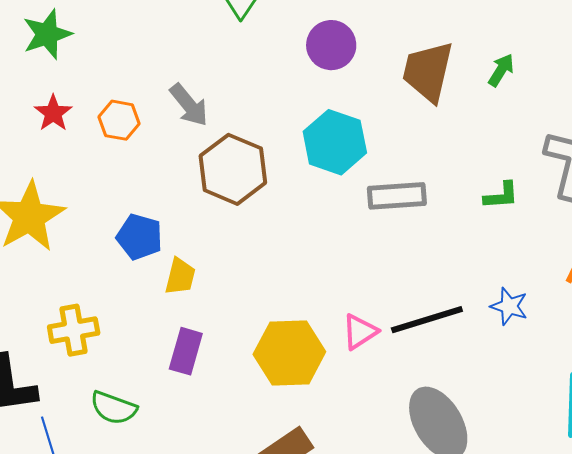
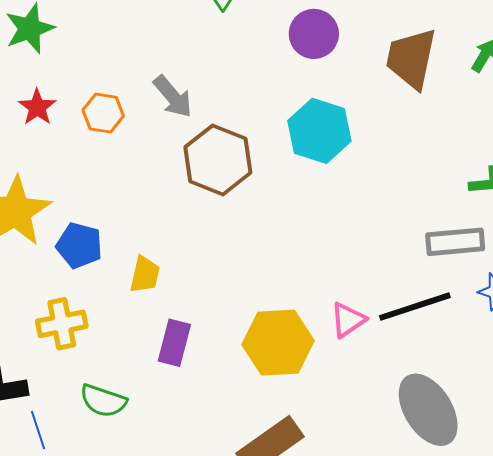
gray rectangle: (397, 196) -> (455, 242), moved
blue pentagon: (139, 237) -> (79, 245), moved
yellow trapezoid: (180, 276) -> (145, 275), moved

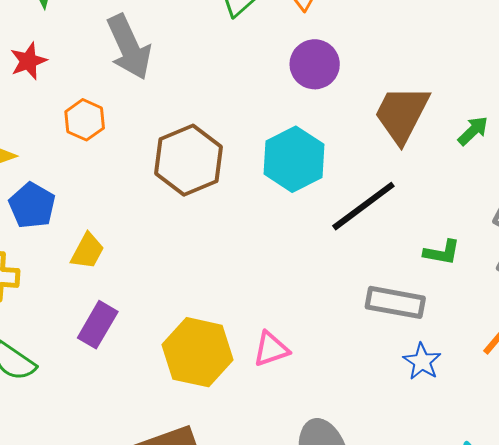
gray arrow: (173, 96) -> (129, 47), moved, size x1.4
orange hexagon: (103, 113) -> (85, 120), moved
black line: (415, 307) -> (363, 206), moved, turned -34

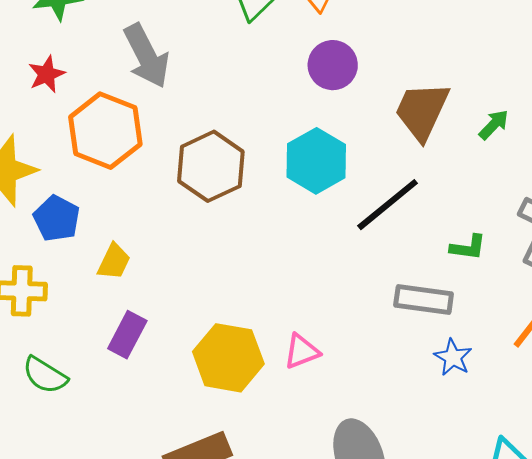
orange hexagon: (85, 120) -> (105, 131), size x1.8

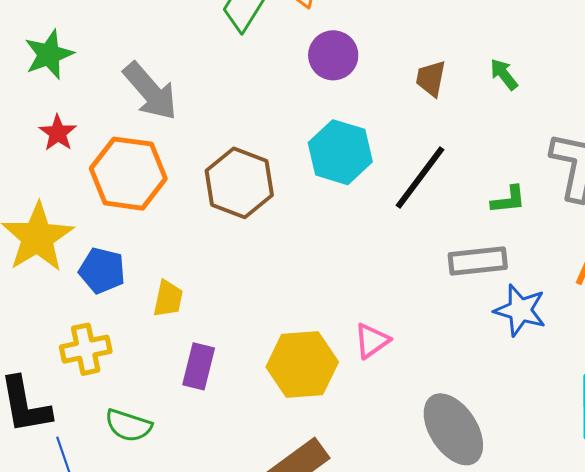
brown trapezoid: (422, 111) -> (431, 78), size x0.6
green arrow: (494, 125) -> (504, 74), turned -68
blue star: (453, 357) -> (520, 310), size x1.4

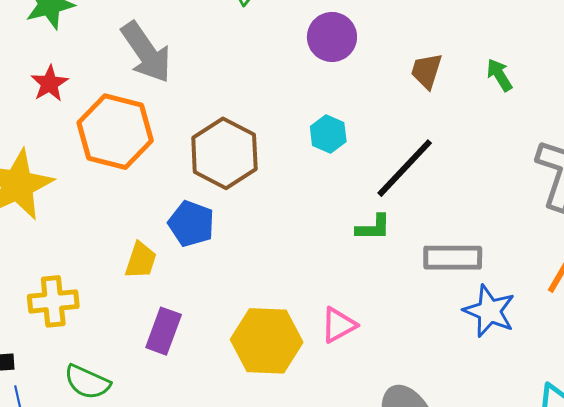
cyan hexagon: (340, 152) -> (328, 134), size x0.6
green L-shape: (508, 200) -> (373, 227), moved
blue pentagon: (102, 271) -> (191, 224), moved

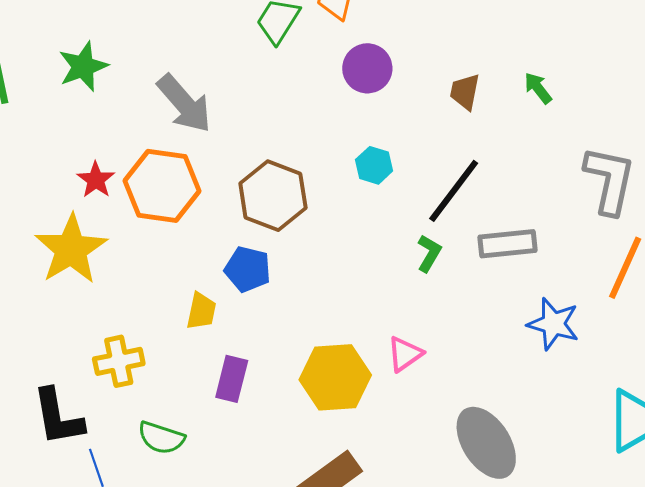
red star: (50, 83) -> (96, 180), moved
green L-shape: (373, 227) -> (429, 253), turned -54
gray rectangle: (453, 258) -> (507, 244), moved

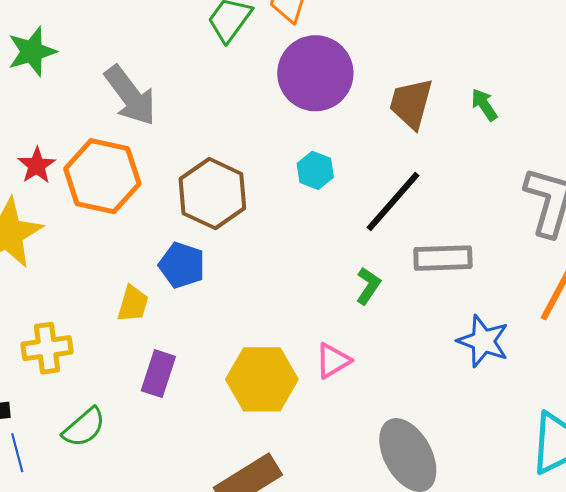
purple circle: (367, 68) -> (315, 73), size x1.5
brown trapezoid: (465, 92) -> (411, 103), size x1.4
green L-shape: (429, 253) -> (368, 286), moved
green semicircle: (161, 438) -> (84, 427), turned -63

